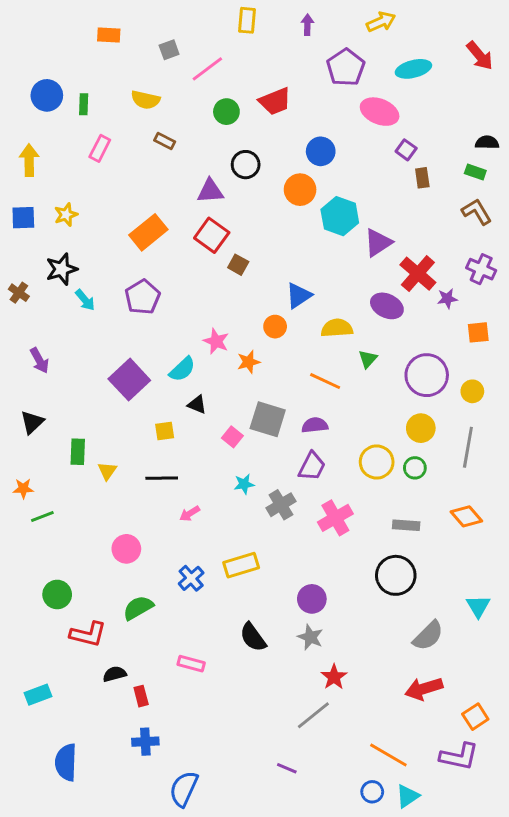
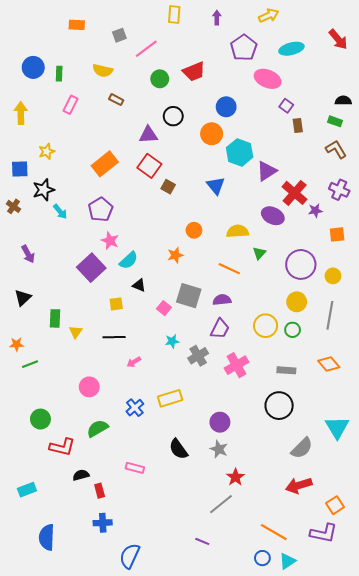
blue square: (23, 218) -> (20, 169), moved
blue triangle: (299, 296) -> (216, 186), moved, turned -36
pink star: (216, 341) -> (110, 241), moved
cyan triangle: (478, 606) -> (337, 427), size x1.4

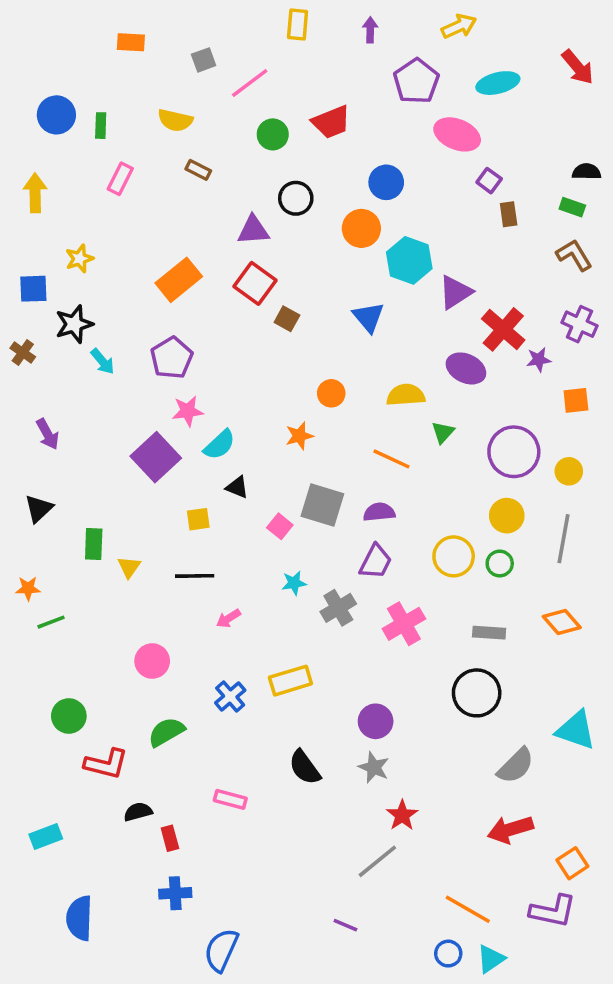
pink star: (110, 241) -> (188, 411), turned -30
cyan triangle: (337, 427) -> (576, 730), turned -40

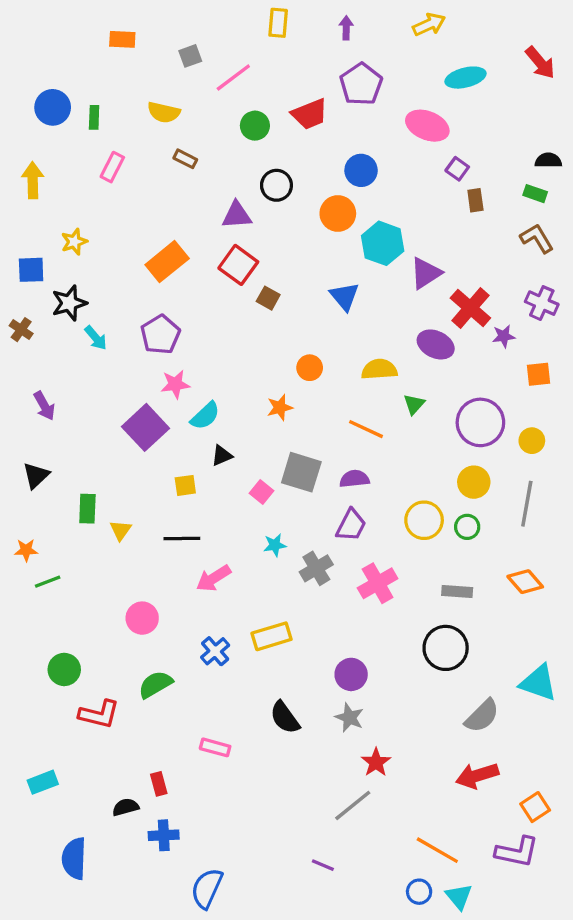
purple pentagon: (416, 81) -> (361, 84), moved
black triangle: (237, 487) -> (222, 456), turned -45
pink arrow: (228, 618) -> (213, 578), size x1.5
black semicircle: (138, 812) -> (126, 807), moved
cyan triangle: (491, 959) -> (459, 897), turned -36

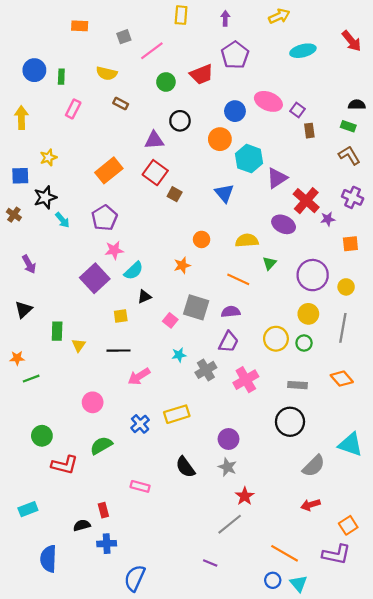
pink ellipse: (427, 126) -> (268, 101), moved
red arrow: (477, 776) -> (310, 505), size x0.7

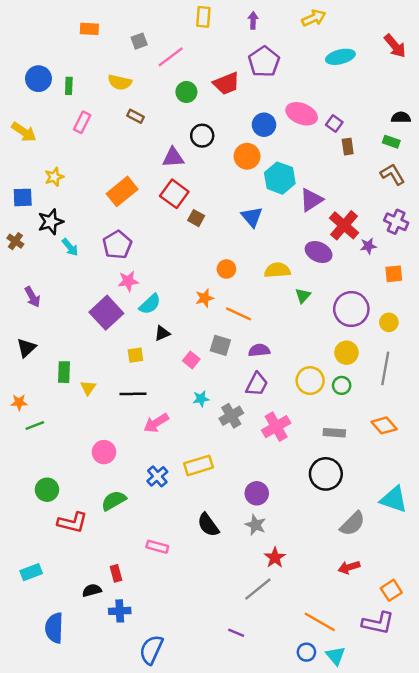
yellow arrow: (21, 118) -> (24, 132), turned 125
orange line: (238, 279) -> (239, 314), moved
gray square: (196, 307) -> (220, 345), size x0.7

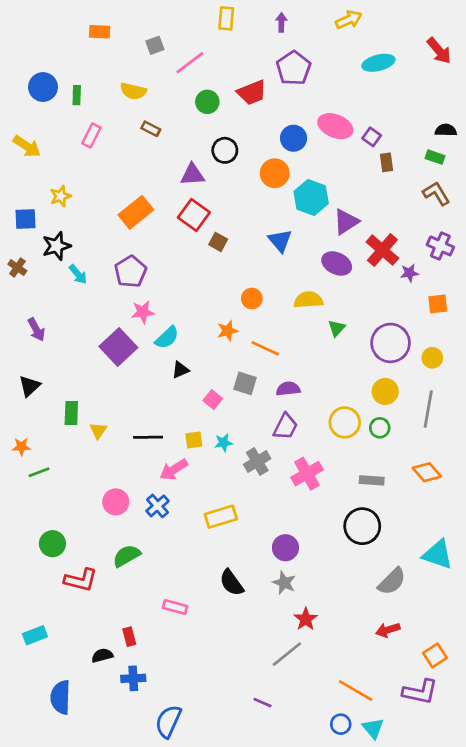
purple ellipse: (319, 252) -> (337, 263), moved
yellow square: (135, 355) -> (194, 440), moved
blue cross: (157, 476) -> (158, 506), moved

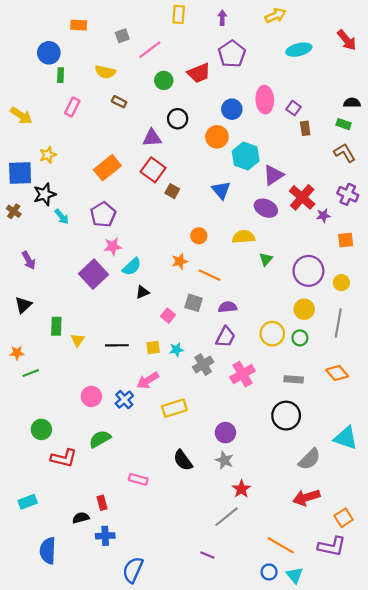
blue circle: (43, 87) -> (49, 53), moved
pink ellipse: (335, 126) -> (265, 100), turned 65
blue square: (25, 219) -> (20, 173), size x1.4
pink arrow: (174, 470) -> (148, 380), moved
red arrow: (388, 630) -> (306, 497), size x1.4

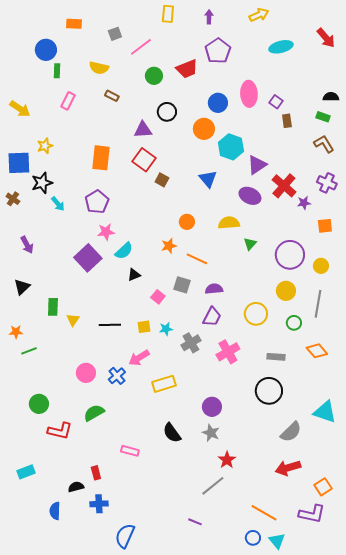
orange rectangle: (107, 168) -> (101, 158), turned -45
green circle: (300, 338) -> (294, 323), moved
blue semicircle: (48, 551) -> (55, 511), moved, size x0.7

